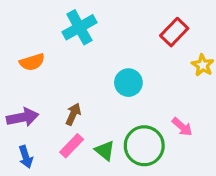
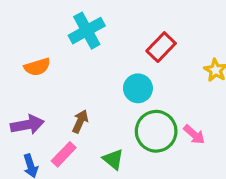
red rectangle: (174, 32) -> (161, 47), moved
pink rectangle: (72, 146) -> (64, 154), moved
green circle: (144, 146) -> (156, 131), moved

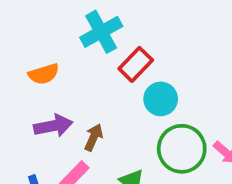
red rectangle: (161, 47) -> (136, 64), moved
purple arrow: (27, 125) -> (53, 126), moved

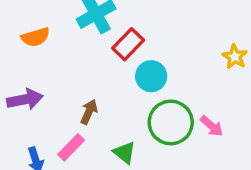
orange semicircle: (44, 74) -> (36, 37), moved
purple arrow: (53, 126) -> (25, 99), moved

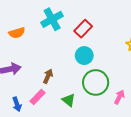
red rectangle: (128, 44) -> (83, 29), moved
pink arrow: (212, 126) -> (119, 97), moved, turned -104

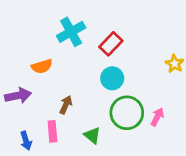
orange semicircle: (17, 33) -> (42, 66), moved
pink rectangle: (38, 97) -> (52, 131), turned -49
pink arrow: (119, 97) -> (157, 117), moved

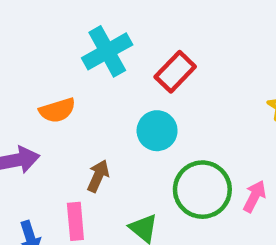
cyan circle: (112, 78) -> (157, 131), moved

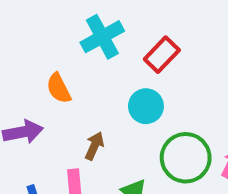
orange semicircle: (57, 110) -> (59, 88), turned 80

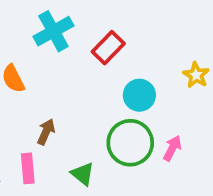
cyan circle: (146, 106) -> (139, 95), moved

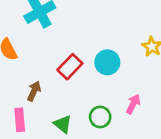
red rectangle: (108, 48) -> (70, 67), moved
green circle: (130, 143) -> (100, 117), moved, size x0.6

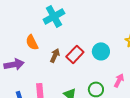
brown arrow: (34, 91) -> (55, 55), moved

